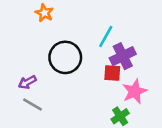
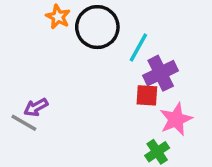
black circle: (65, 57) -> (97, 27), moved
gray line: (33, 104) -> (24, 123), moved

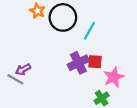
purple cross: (161, 73) -> (78, 63), moved

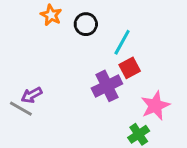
black circle: (63, 17) -> (86, 24), size x0.6
red square: (95, 62) -> (130, 68), moved, turned -32

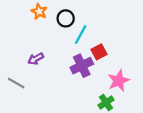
cyan line: (122, 42) -> (81, 35), moved
purple arrow: (31, 95) -> (36, 59), moved

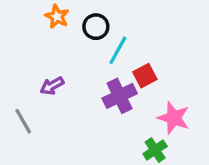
pink star: (119, 81) -> (174, 118), turned -30
gray line: (16, 83) -> (23, 121), turned 30

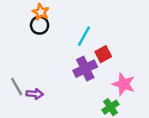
black circle: (96, 27) -> (40, 25), moved
purple arrow: (52, 86) -> (35, 94), moved, turned -147

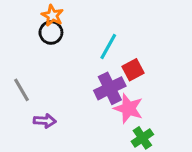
pink star: (124, 84) -> (128, 108), moved
gray line: (17, 87) -> (21, 90), moved

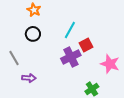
black circle: (51, 33) -> (33, 34), moved
pink star: (128, 108) -> (110, 64), moved

